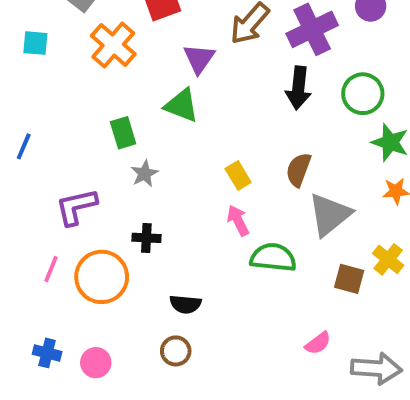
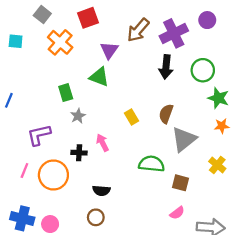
pink arrow: (238, 220) -> (102, 143), moved
brown square: (349, 279) -> (180, 183), moved
blue cross: (47, 353) -> (22, 218), size x1.5

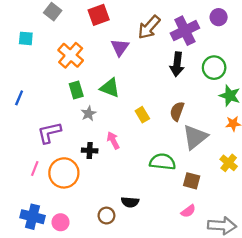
orange cross: (60, 42) -> (71, 55), moved
green triangle: (99, 77) -> (110, 88), moved
black semicircle: (101, 191) -> (130, 202), moved

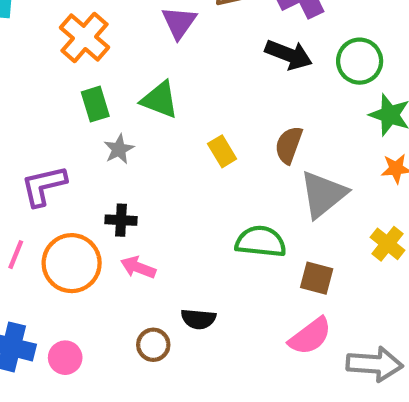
black arrow: (177, 64) -> (289, 55), turned -75
pink arrow: (113, 140) -> (138, 267), moved, turned -42
pink semicircle: (188, 211) -> (310, 336), size x1.5

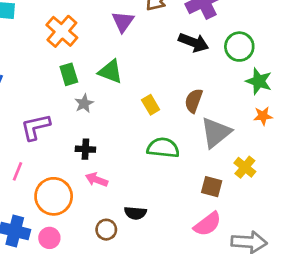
green semicircle: (261, 242) -> (163, 148), moved
yellow cross: (388, 244) -> (245, 167), moved
orange circle: (72, 263) -> (54, 196), moved

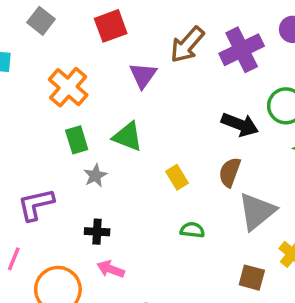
black arrow: (194, 42) -> (240, 125), moved
green semicircle: (163, 148) -> (192, 230), size x0.6

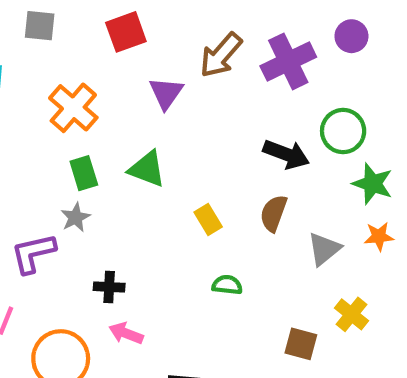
gray square: (41, 21) -> (40, 26), turned -32
gray star: (95, 176) -> (75, 217), moved
gray triangle: (257, 211) -> (324, 249), moved, size x0.7

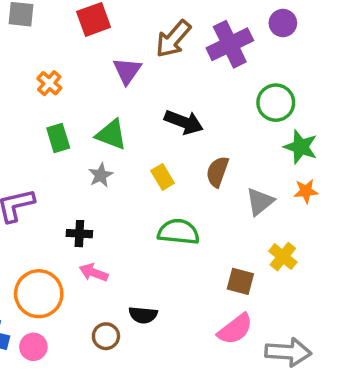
orange cross: (73, 108) -> (49, 83), size x0.6
black arrow: (286, 154) -> (184, 122), moved
gray star: (75, 217) -> (101, 175), moved
green semicircle: (227, 285) -> (178, 232), size x1.6

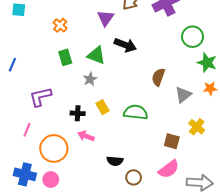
black arrow: (184, 122) -> (125, 45), moved
yellow rectangle: (163, 177) -> (102, 107), moved
brown circle: (106, 336) -> (134, 177), moved

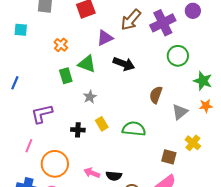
purple triangle: (106, 18) -> (105, 38), turned 30
green circle: (193, 37) -> (178, 56), moved
green triangle: (96, 55) -> (87, 64), moved
pink arrow: (86, 136) -> (92, 173), moved

